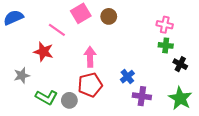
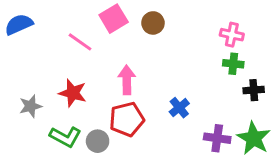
red star: (43, 52) -> (73, 93), moved
black cross: (180, 64) -> (254, 90), turned -32
purple cross: (142, 96) -> (217, 138), moved

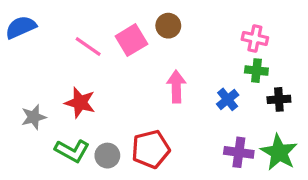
pink square: (114, 19) -> (131, 40), moved
pink arrow: (127, 80) -> (176, 87), moved
blue cross: (179, 108) -> (228, 99), moved
red pentagon: (127, 119) -> (151, 149), moved

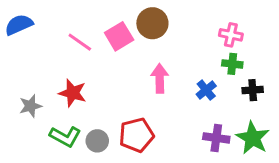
brown circle: (168, 26) -> (152, 23), size x1.4

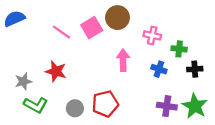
pink cross: (231, 35) -> (152, 35), moved
blue cross: (206, 90) -> (159, 69), turned -32
green L-shape: (65, 137) -> (36, 105), moved

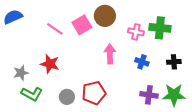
green cross: (179, 49) -> (160, 28), moved, size x1.5
green star: (195, 106) -> (174, 95), turned -30

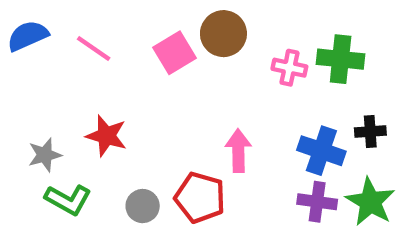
pink line: (55, 29) -> (94, 49), moved
pink arrow: (110, 54) -> (238, 151), moved
blue cross: (142, 62) -> (321, 151), moved, size x1.5
red pentagon: (94, 93) -> (200, 198), turned 30
green star: (174, 95) -> (370, 202), turned 30

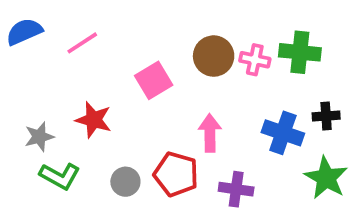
brown circle: (223, 34) -> (214, 56), moved
pink line: (94, 49) -> (82, 43), turned -68
pink square: (175, 53) -> (154, 80), moved
purple cross: (317, 202) -> (236, 189), moved

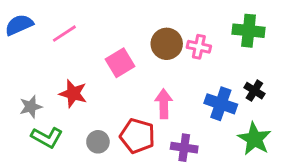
green cross: (300, 52) -> (249, 31), moved
black cross: (326, 116) -> (254, 91), turned 36

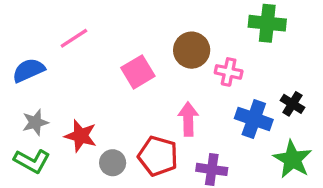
blue semicircle: (19, 25) -> (29, 70), moved
green cross: (249, 31) -> (267, 23), moved
pink cross: (199, 47) -> (229, 72), moved
red star: (73, 94) -> (81, 136), moved
green L-shape: (47, 137) -> (32, 161), moved

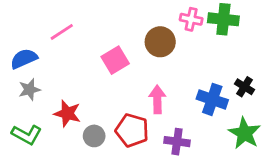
pink cross: (229, 72) -> (191, 19), moved
gray star: (35, 122) -> (29, 90), moved

